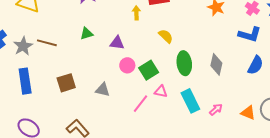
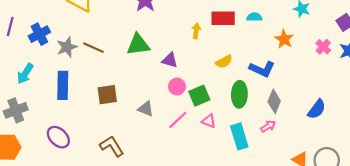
green triangle: (86, 34) -> (138, 45), size x1.6
blue L-shape: (250, 34) -> (262, 69), moved
yellow semicircle: (166, 36) -> (224, 62), turned 98
pink line: (140, 104) -> (178, 120), moved
pink arrow: (216, 109) -> (268, 126), moved

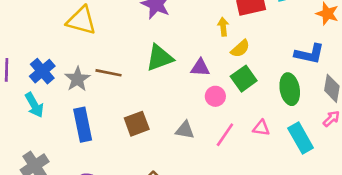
yellow semicircle: (224, 62) -> (240, 49), moved
cyan arrow: (25, 74) -> (34, 105), moved, turned -50
green square: (199, 96) -> (244, 79), moved

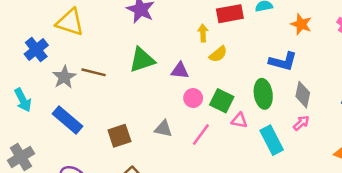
blue cross: (42, 71) -> (36, 50), moved
green square: (244, 79) -> (222, 101), moved, turned -30
brown square: (137, 124) -> (119, 136), moved
blue rectangle: (83, 125) -> (68, 120), turned -40
pink triangle: (261, 128) -> (239, 120), moved

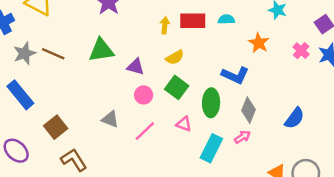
yellow arrow: (203, 33) -> (165, 25), moved
green square: (222, 101) -> (177, 87), moved
brown square: (119, 136) -> (56, 127), moved, turned -30
cyan rectangle: (272, 140) -> (211, 148), turned 44

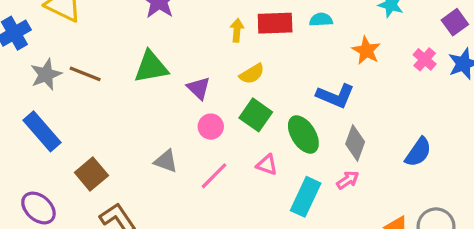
purple triangle: (136, 67) -> (199, 88), turned 30
green ellipse: (211, 103) -> (303, 135), turned -32

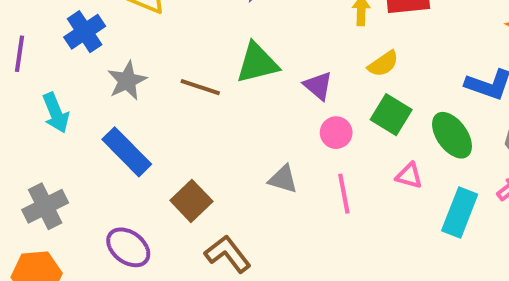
brown line: (85, 74) -> (200, 87), moved
pink line: (214, 176) -> (344, 194), turned -52

